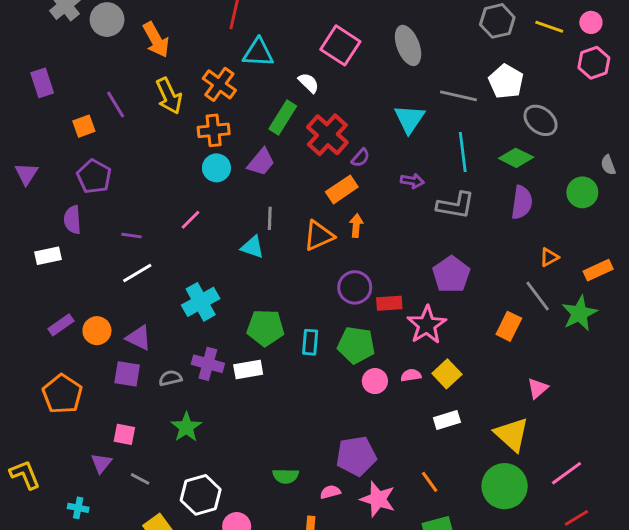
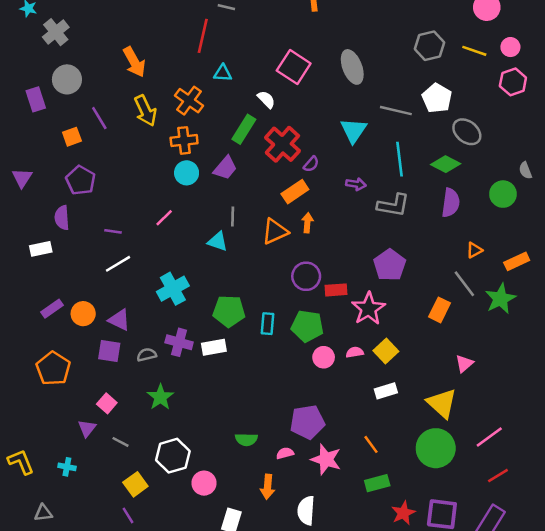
gray circle: (107, 20) -> (67, 79), moved
cyan triangle: (258, 53) -> (223, 73), size x0.7
pink square: (124, 434) -> (107, 403), turned 30
yellow L-shape: (25, 475) -> (21, 462), moved

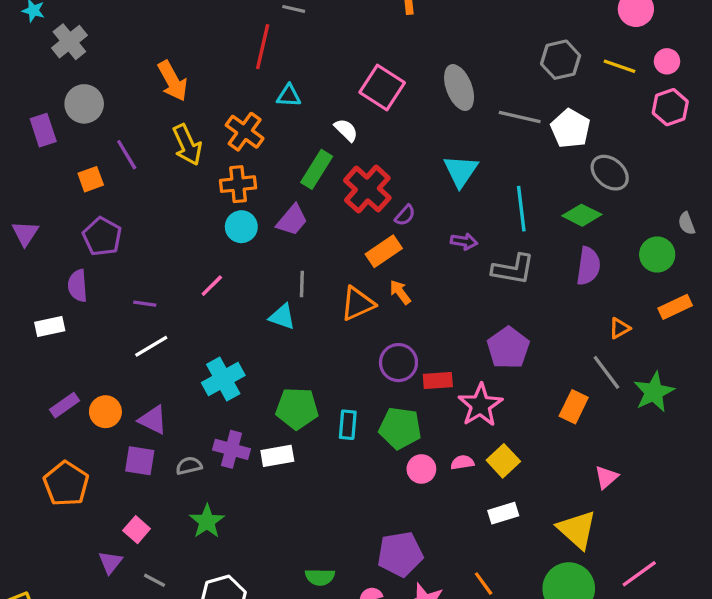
gray line: (396, 111) -> (520, 117), moved
orange arrow: (307, 223) -> (400, 292), turned -42
orange rectangle: (517, 261) -> (675, 307), moved

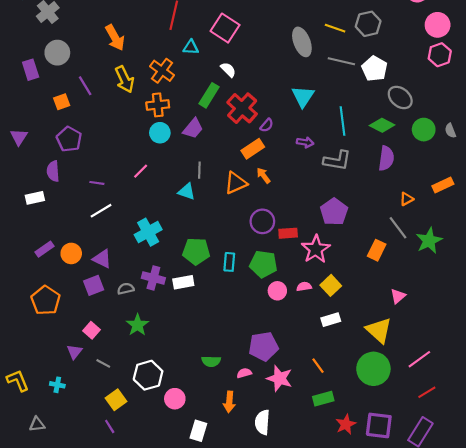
pink circle: (667, 61) -> (438, 25), size x1.5
yellow line: (620, 66) -> (335, 28), moved
pink square: (382, 88) -> (225, 28), moved
green circle: (657, 255) -> (424, 130), moved
purple square: (140, 461) -> (94, 285), turned -30

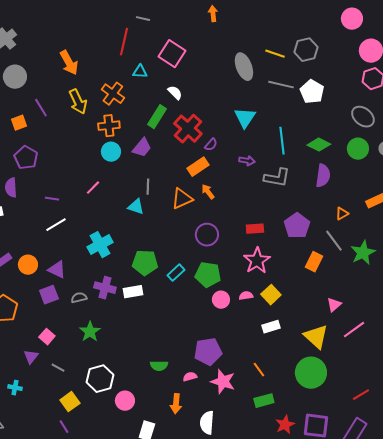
gray ellipse: (400, 97) -> (363, 117), moved
purple pentagon: (334, 212) -> (297, 226), moved
red rectangle: (288, 233) -> (255, 229), moved
cyan rectangle: (229, 262) -> (176, 273), turned 42
pink line: (419, 359) -> (354, 330), moved

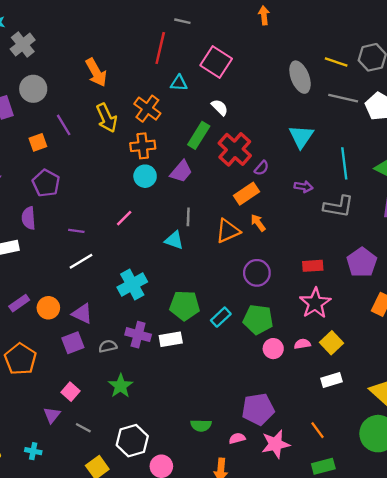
pink star: (223, 382) -> (276, 444), turned -30

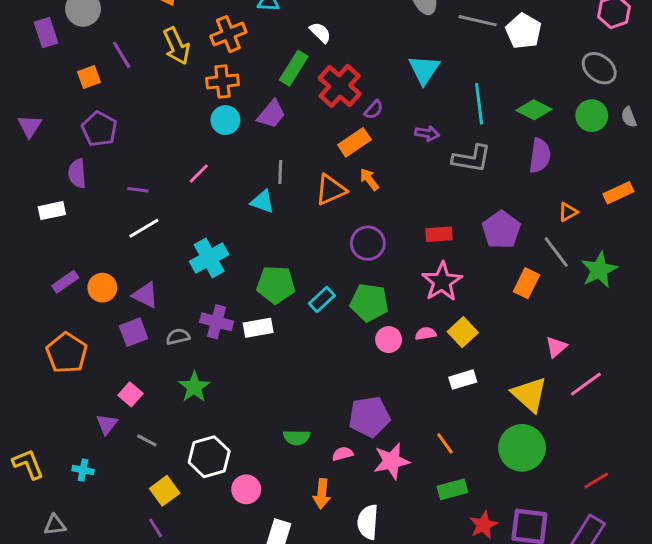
orange cross: (147, 109) -> (228, 34), turned 32

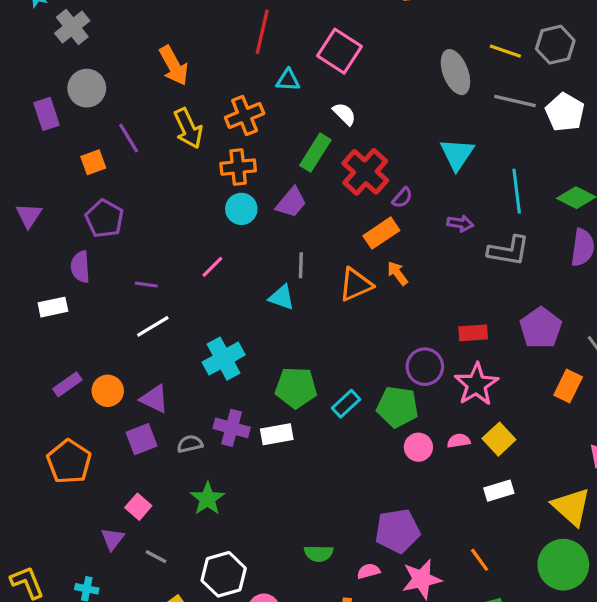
purple circle: (368, 243) -> (425, 367), moved

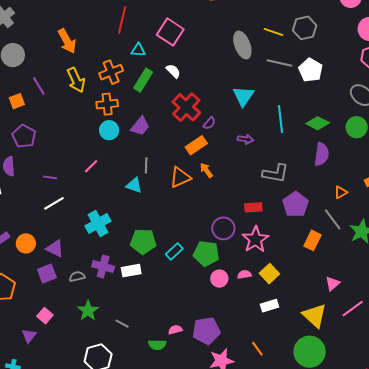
green rectangle: (315, 153) -> (143, 80), moved
gray L-shape: (509, 251) -> (275, 173), moved
gray line: (156, 557) -> (122, 324), moved
pink semicircle: (368, 571) -> (175, 330), moved

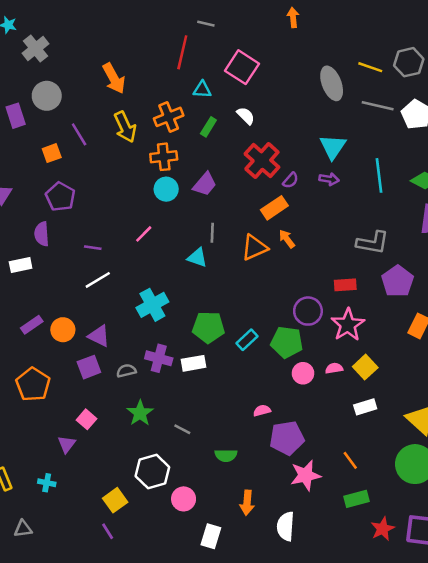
green rectangle: (143, 80) -> (208, 127), size x0.7
purple arrow: (245, 139) -> (329, 179), moved
pink semicircle: (175, 330) -> (262, 411), moved

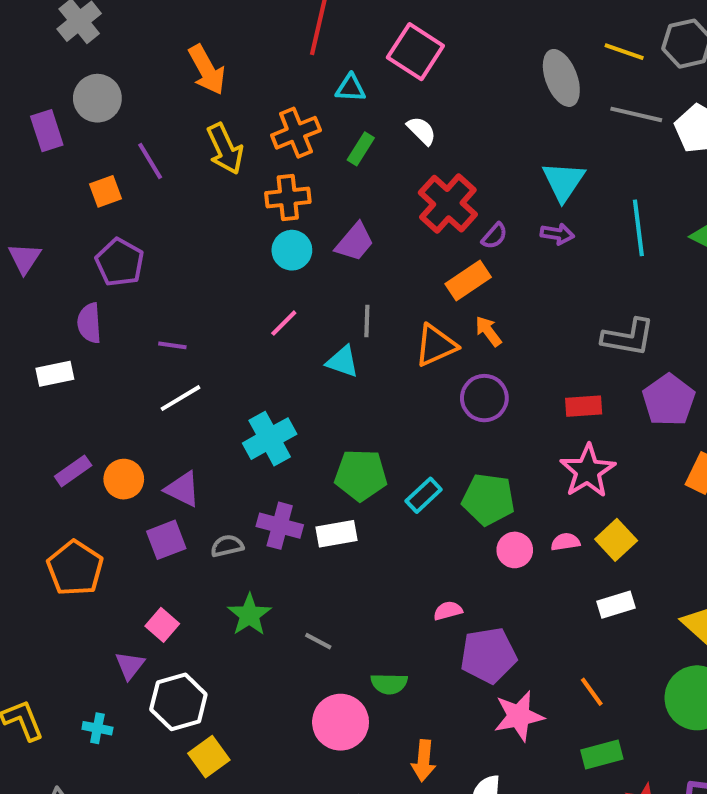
pink line: (144, 234) -> (284, 323), moved
purple circle: (308, 311) -> (484, 398), moved
white hexagon: (152, 472) -> (178, 702), moved
pink circle: (184, 499) -> (341, 722), moved, size x1.4

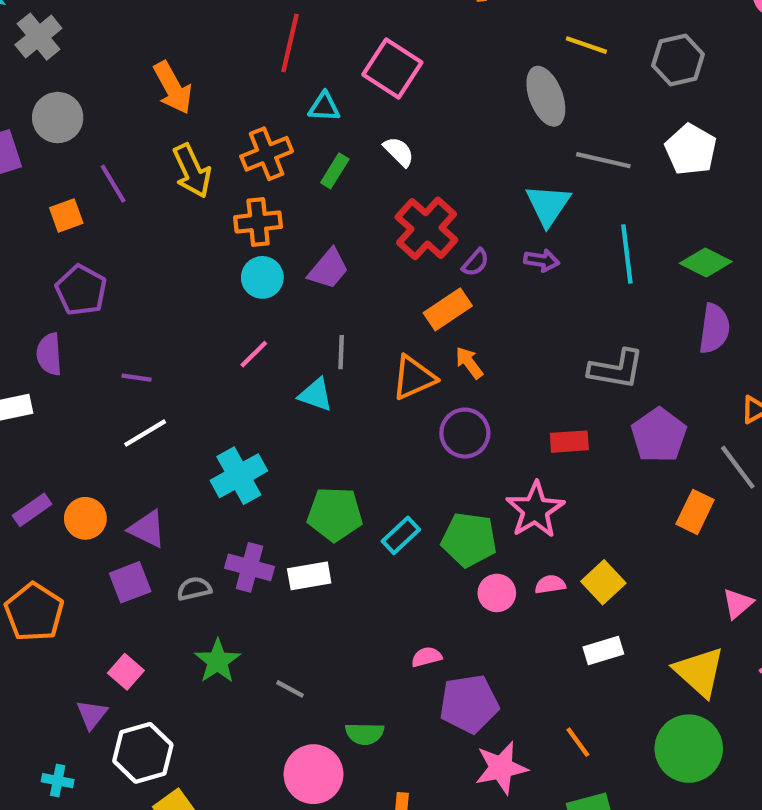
yellow line: (624, 52) -> (586, 45), moved
gray line: (636, 114) -> (603, 160), moved
pink star: (588, 471) -> (535, 510), moved

